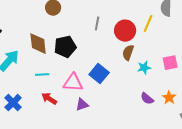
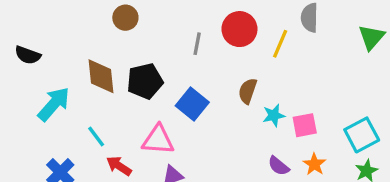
red circle: (125, 31) -> (239, 29), moved
pink square: (170, 63) -> (305, 125), moved
blue square: (99, 74) -> (192, 104), moved
cyan line: (42, 75) -> (96, 137), moved, turned 56

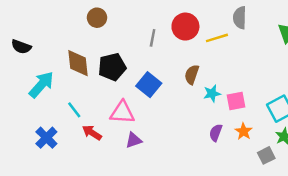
yellow line: (280, 44) -> (217, 38), turned 50
purple semicircle: (279, 166) -> (216, 133), turned 72

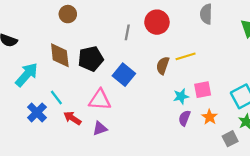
brown circle: (97, 18) -> (68, 14), moved
yellow line: (217, 38) -> (186, 56), moved
cyan star: (212, 93) -> (181, 96), moved
blue cross: (46, 138) -> (37, 112), moved
purple triangle: (134, 140) -> (100, 128), moved

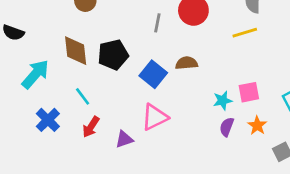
yellow line: (186, 56) -> (245, 33), moved
brown semicircle: (163, 66) -> (187, 63), moved, turned 66
cyan line: (56, 98) -> (83, 96), moved
pink triangle: (100, 100) -> (155, 117), moved, turned -30
red arrow: (72, 118) -> (91, 127), turned -90

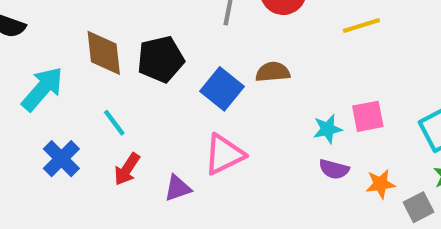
orange star: (257, 125) -> (380, 184), moved, turned 30
purple semicircle: (227, 127) -> (334, 169), turned -96

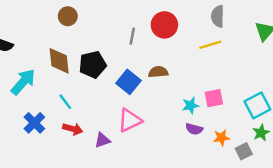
red arrow: (127, 169) -> (73, 129), turned -108

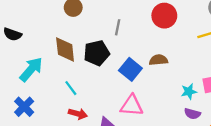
gray line: (132, 36) -> (118, 27), moved
pink triangle: (130, 120) -> (132, 106), turned 30
blue cross: (34, 123) -> (24, 107), moved

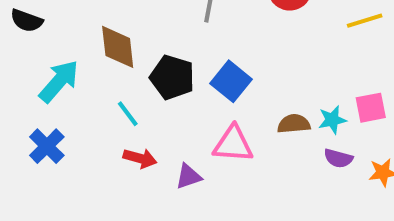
black pentagon: (97, 53) -> (172, 77), moved, turned 30
brown semicircle: (158, 60) -> (294, 124), moved

